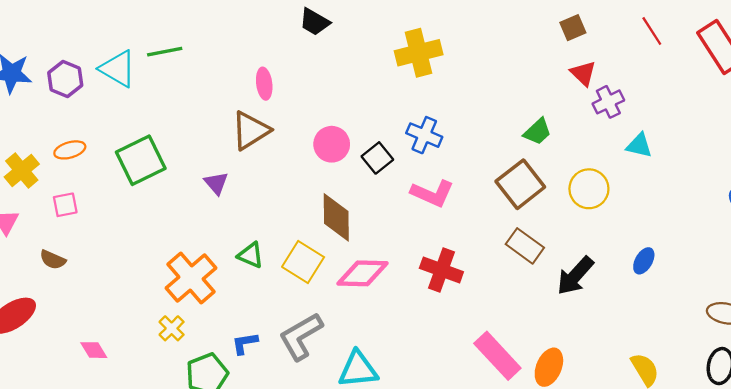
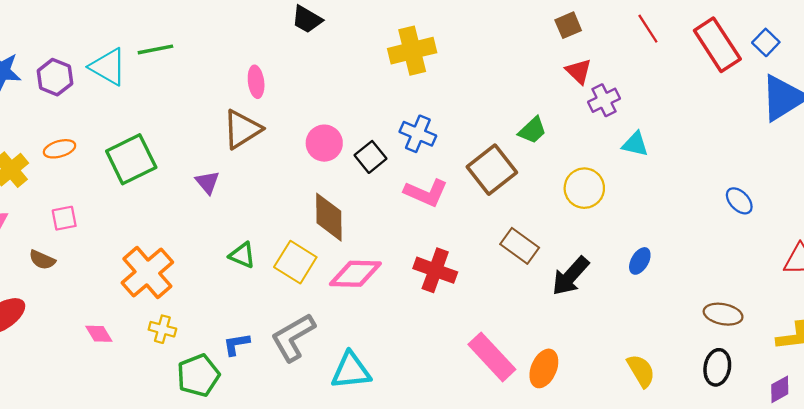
brown square: (520, 184) -> (492, 170), moved
pink square: (65, 205) -> (64, 218), moved
orange cross: (191, 278) -> (147, 273), moved
yellow cross: (172, 328) -> (162, 329), turned -30
pink diamond: (94, 350) -> (99, 334), moved

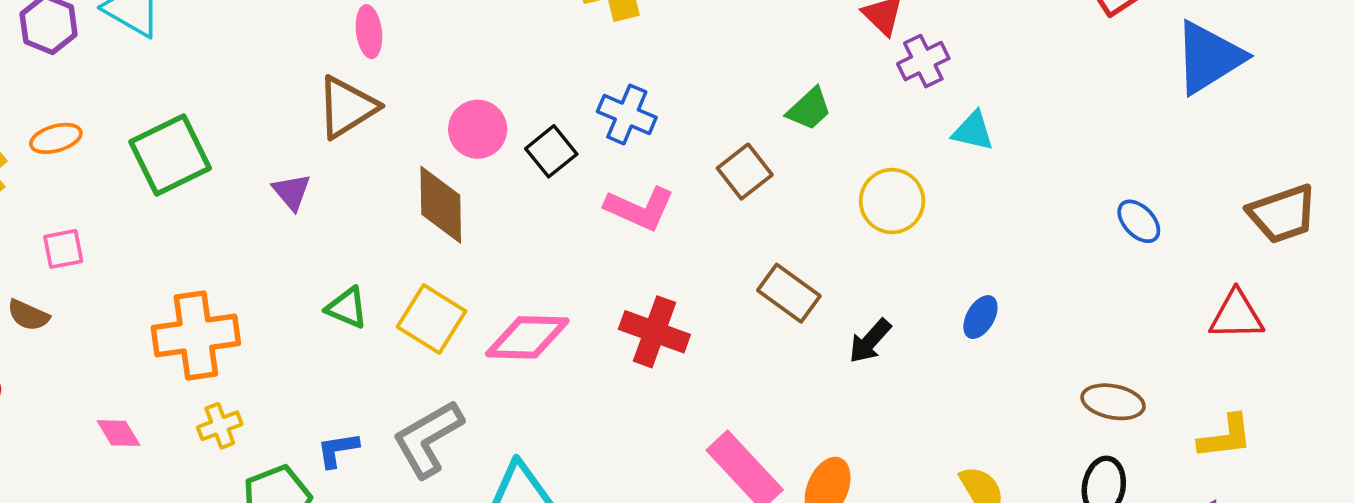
brown square: (492, 170) -> (745, 172), size x0.7
brown diamond: (329, 217) -> (441, 205), moved
orange cross: (147, 273) -> (196, 335), turned 33
black arrow: (570, 276) -> (870, 341), size x0.7
yellow cross: (162, 329) -> (220, 426), turned -36

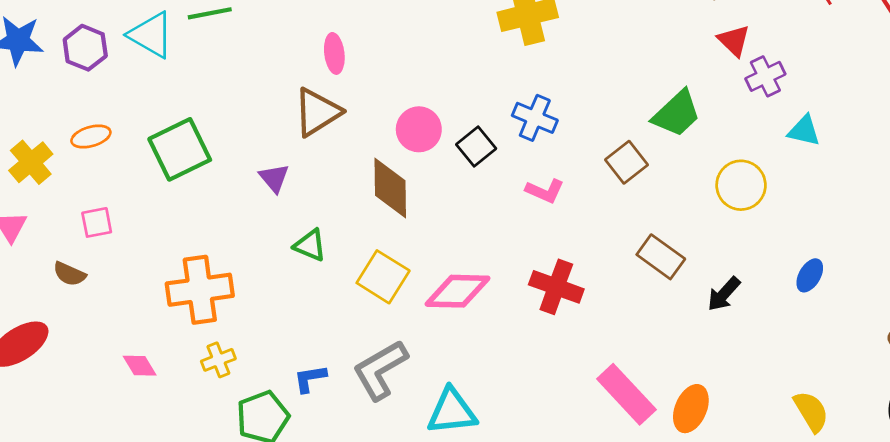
green trapezoid: (809, 109) -> (677, 114), size x1.4
pink L-shape: (640, 208) -> (545, 191), size x0.7
green triangle: (347, 308) -> (310, 245), moved

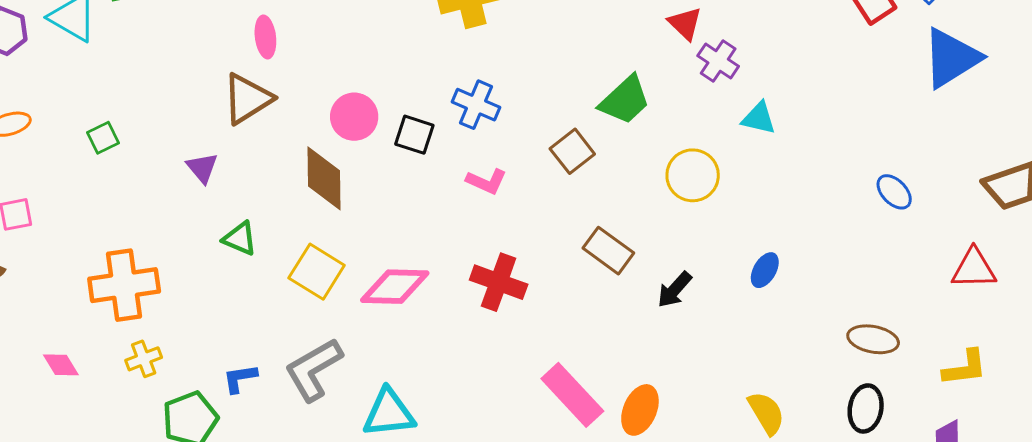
purple cross: (765, 76) -> (718, 61), turned -30
black square: (476, 147) -> (414, 135), turned -33
green square: (180, 149) -> (103, 138), size x0.5

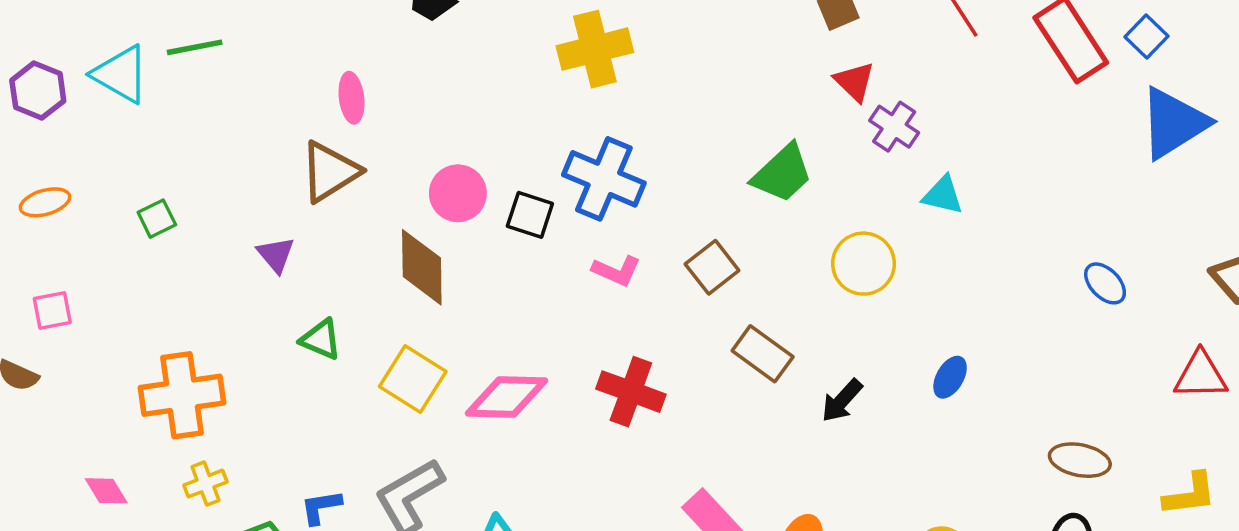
blue cross: (476, 105) -> (604, 179), size x1.4
brown square: (572, 151) -> (712, 267), moved

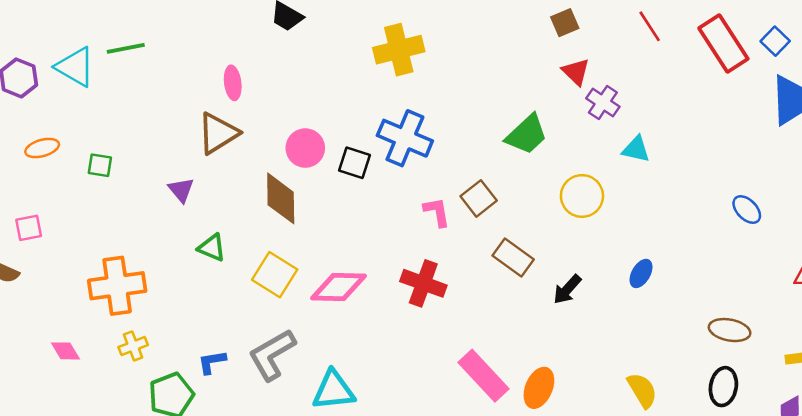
orange ellipse: (45, 202) -> (42, 148), moved
green square: (157, 219) -> (100, 165), turned 35
pink L-shape: (617, 271) -> (437, 212), moved, turned -124

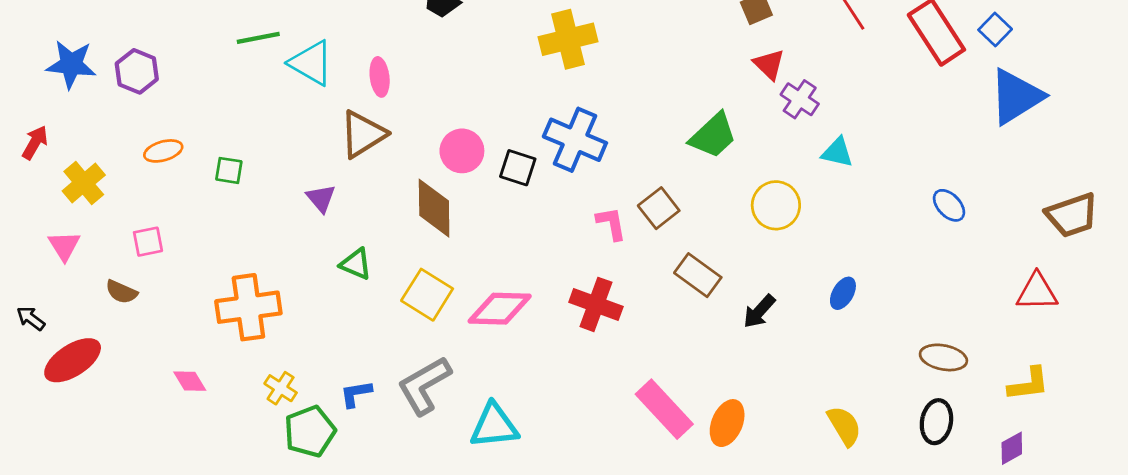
cyan triangle: (75, 67) -> (311, 63), moved
blue ellipse: (747, 210) -> (949, 205), moved
yellow cross: (133, 346) -> (281, 388), moved, turned -36

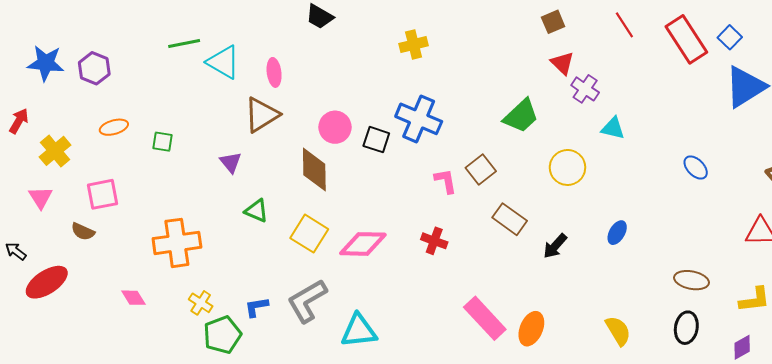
yellow cross: (568, 39) -> (414, 45), size x0.7
pink square: (148, 242) -> (103, 194), size x1.4
red cross: (596, 304) -> (434, 241), size x0.7

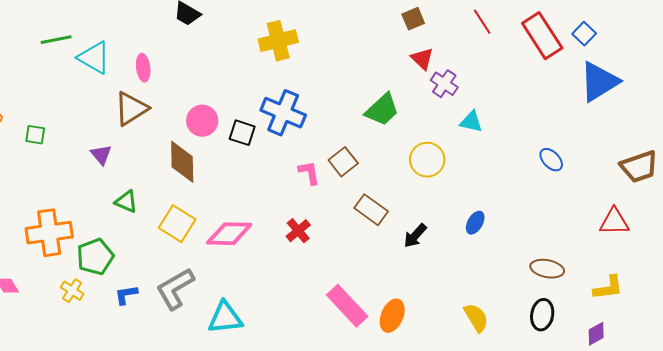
yellow cross: (414, 45) -> (278, 41), size x1.4
red cross: (434, 241) -> (298, 231), turned 30
green pentagon: (222, 335) -> (95, 257), moved

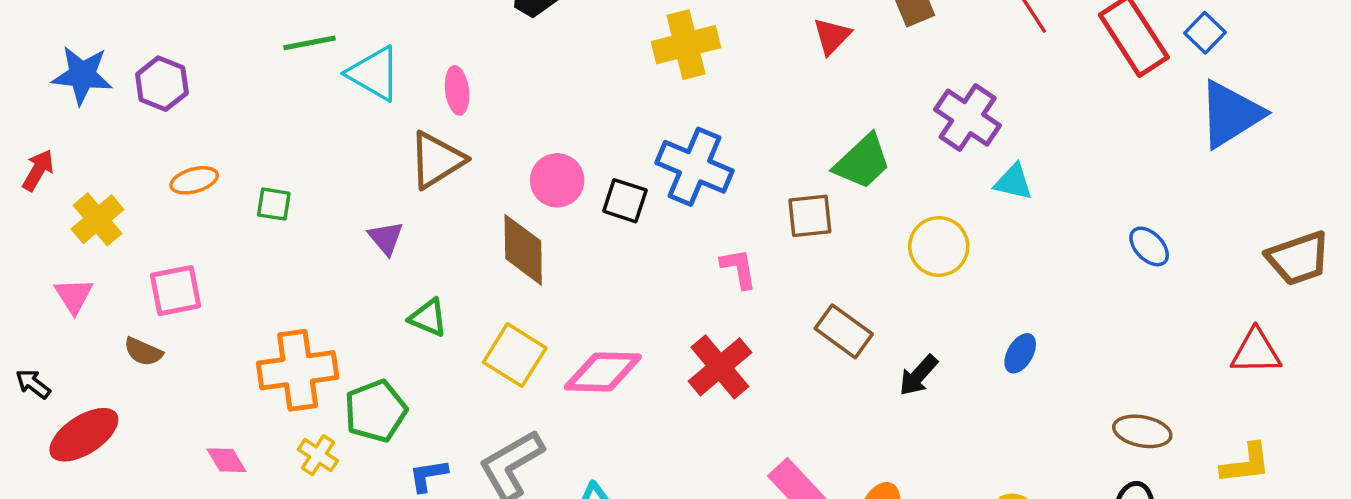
red triangle: (422, 59) -> (832, 36), moved, turned 30
purple cross: (444, 84) -> (968, 118), size x1.4
brown square: (343, 162) -> (810, 216), moved, turned 32
red cross: (298, 231) -> (720, 367), size x1.5
yellow cross: (72, 291) -> (318, 455), moved

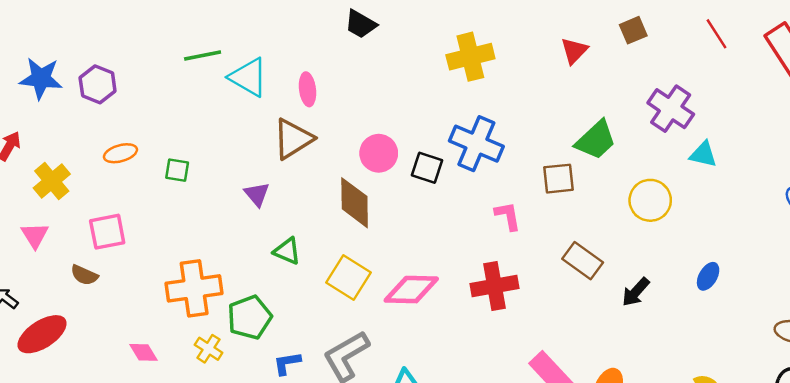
red cross: (720, 367) -> (495, 286), turned 30

